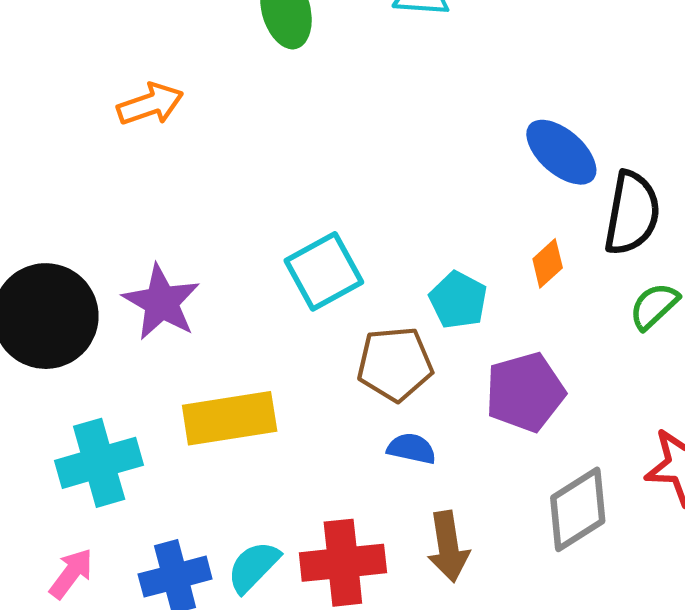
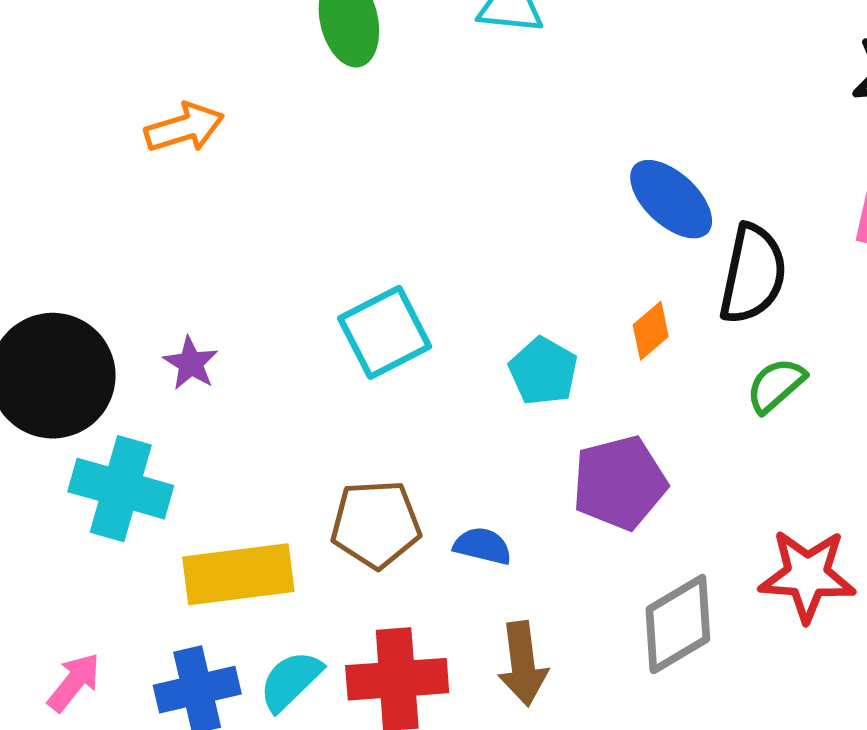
purple star: (161, 302) -> (191, 363), size x0.6
brown pentagon: (395, 364) -> (376, 524), moved
yellow rectangle: (230, 418) -> (238, 574), moved
cyan cross: (99, 463) -> (121, 489), moved, turned 30

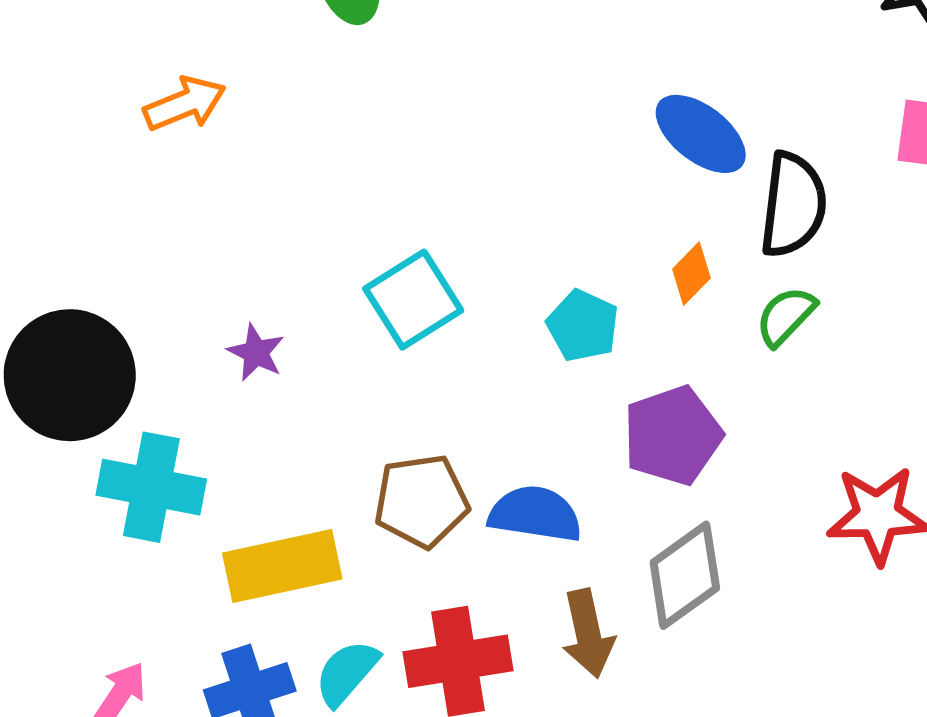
purple star: (191, 363) -> (256, 352), moved
green semicircle: (776, 385) -> (786, 316), moved
blue semicircle: (483, 546) -> (535, 514), size x1.5
gray diamond: (678, 624) -> (685, 575), moved

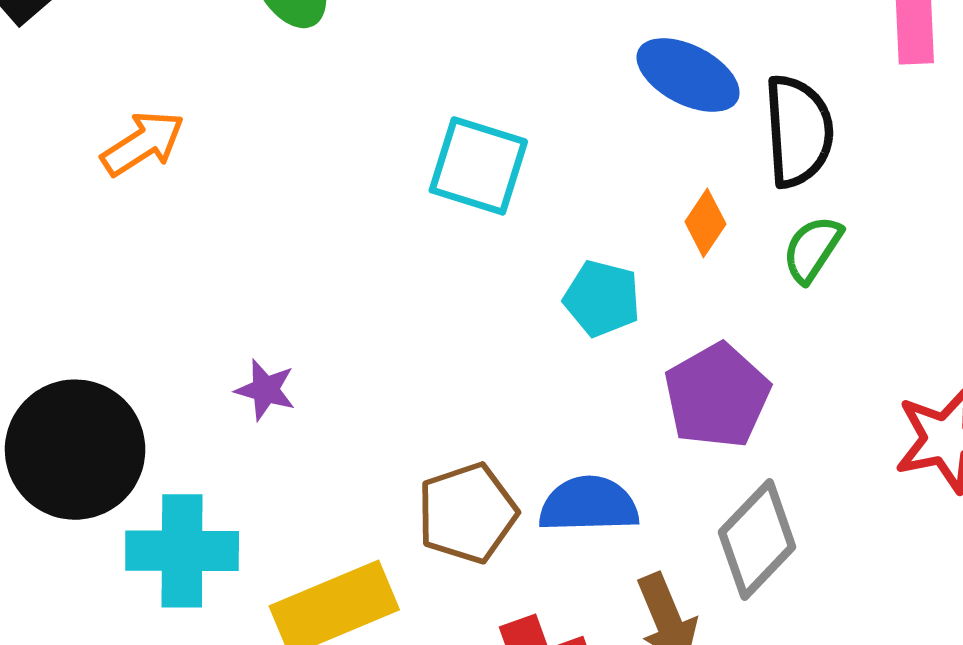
cyan square: (413, 300) -> (478, 166), moved, turned -30

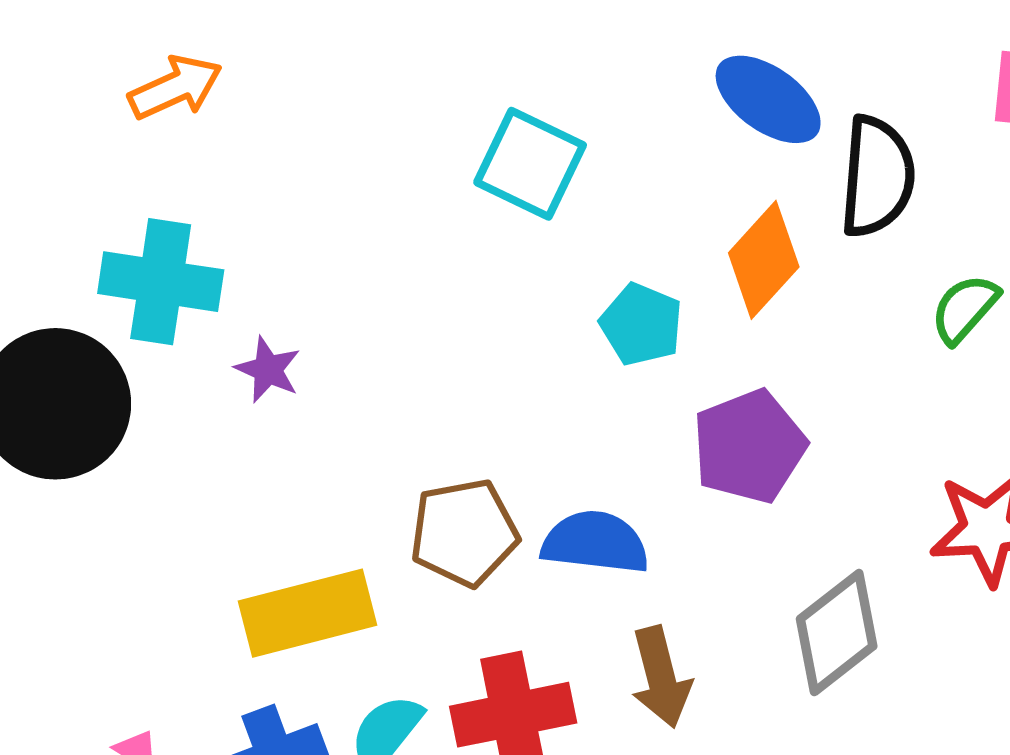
orange diamond: (705, 223) -> (764, 260), size x1.6
green semicircle: (812, 249) -> (965, 309), moved
gray diamond: (757, 539) -> (837, 633), moved
cyan cross: (182, 551) -> (161, 282), moved

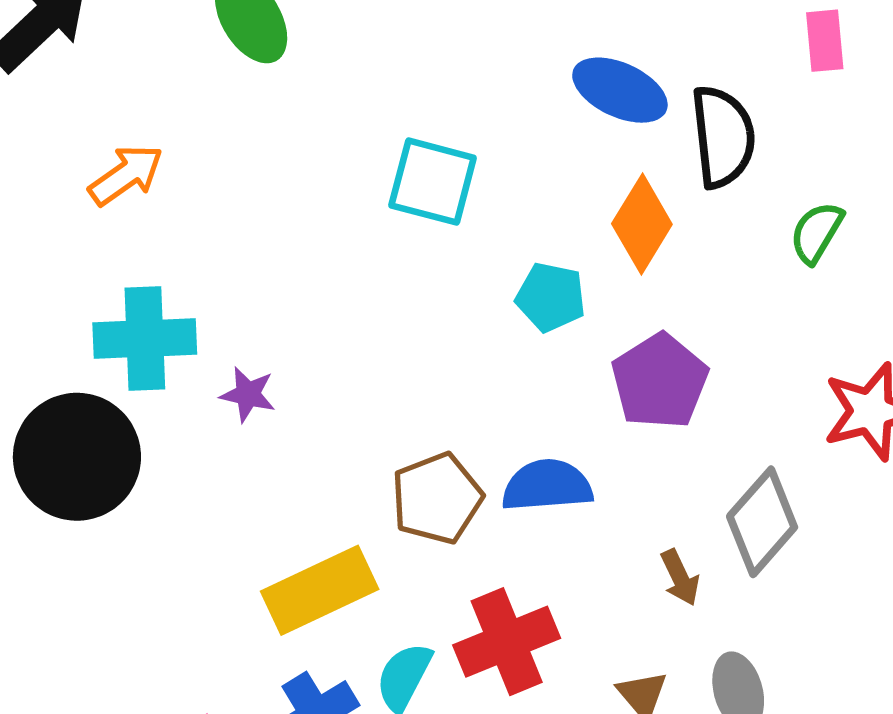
brown arrow: (661, 677) -> (680, 578), moved, size x0.7

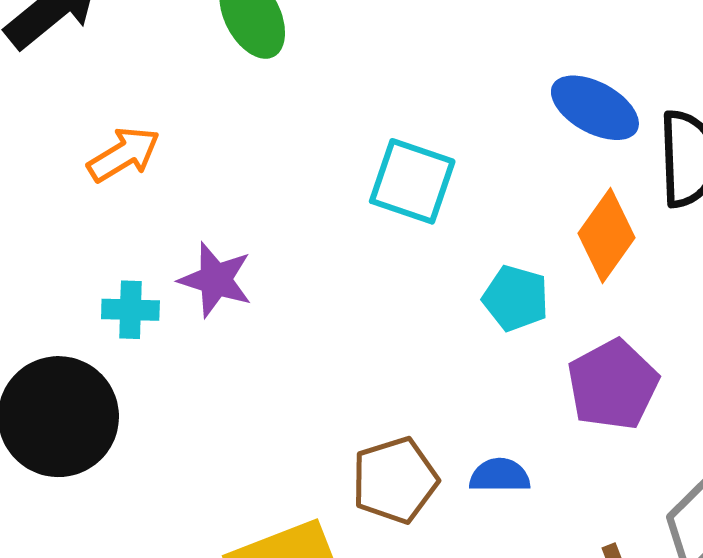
cyan cross: (145, 338) -> (130, 310), size x0.6
purple star: (248, 394) -> (216, 280), moved, size x1.4
blue semicircle: (547, 486) -> (500, 476), size x0.7

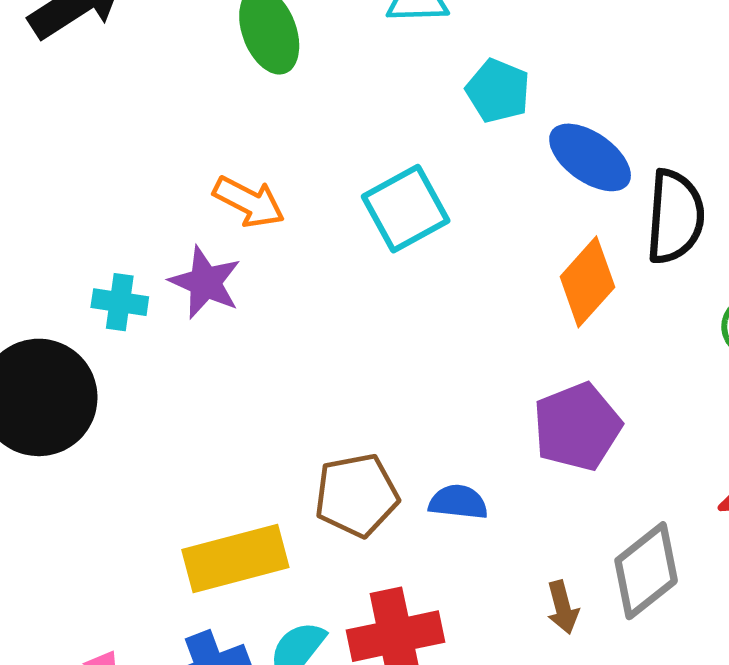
orange arrow: (124, 154) -> (249, 202), moved, turned 52
cyan square: (412, 181) -> (406, 209), turned 36
cyan pentagon: (516, 298) -> (498, 91), moved

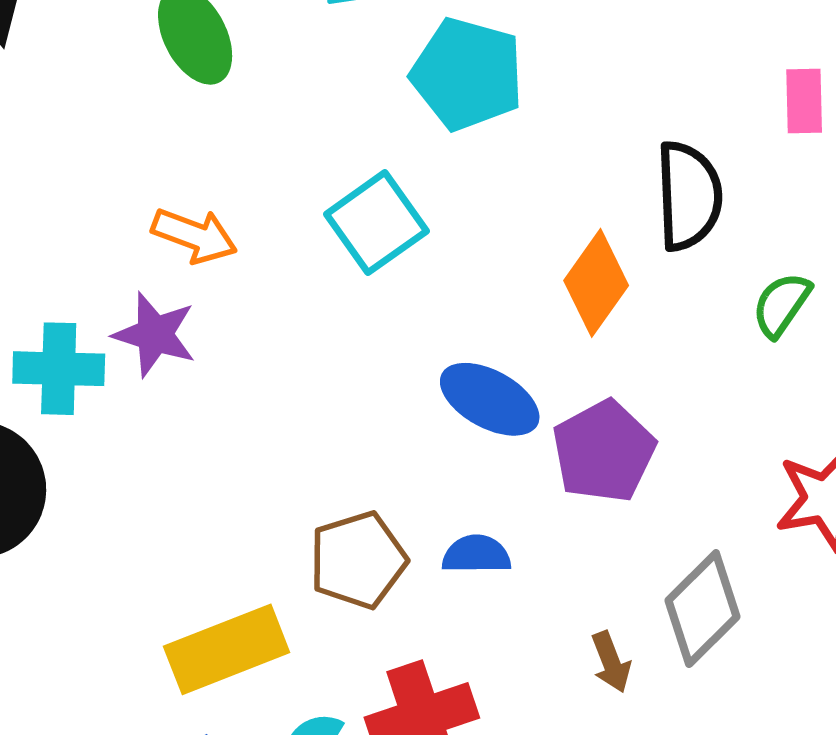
cyan pentagon: (498, 91) -> (467, 74), size x1.5
blue ellipse: (590, 157) -> (490, 399), moved
cyan cross: (120, 302) -> (59, 369), size x1.4

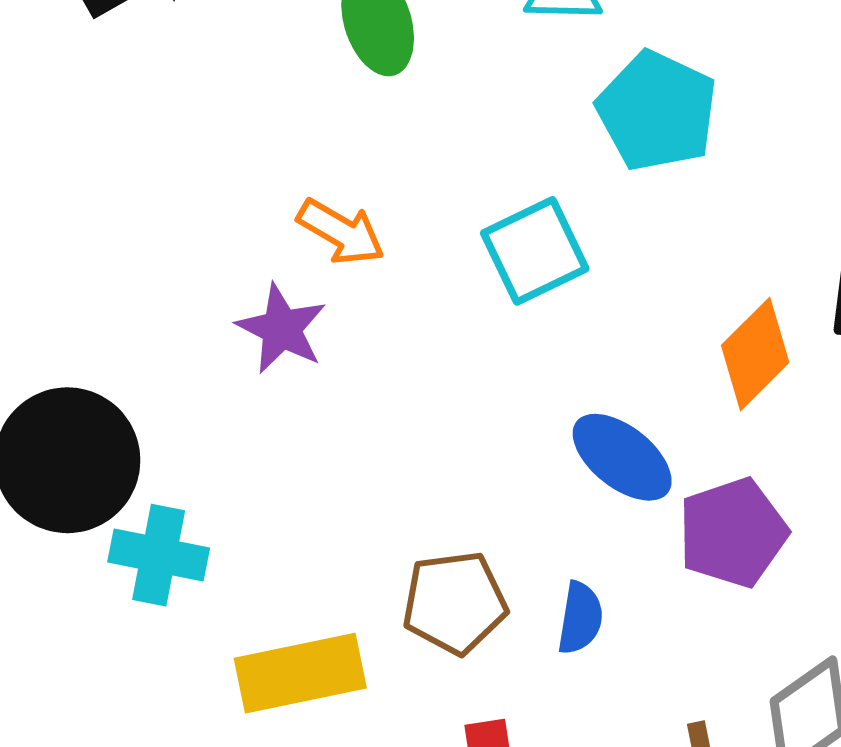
cyan cross: (59, 369) -> (159, 555), moved
blue semicircle: (476, 554) -> (580, 618), turned 90

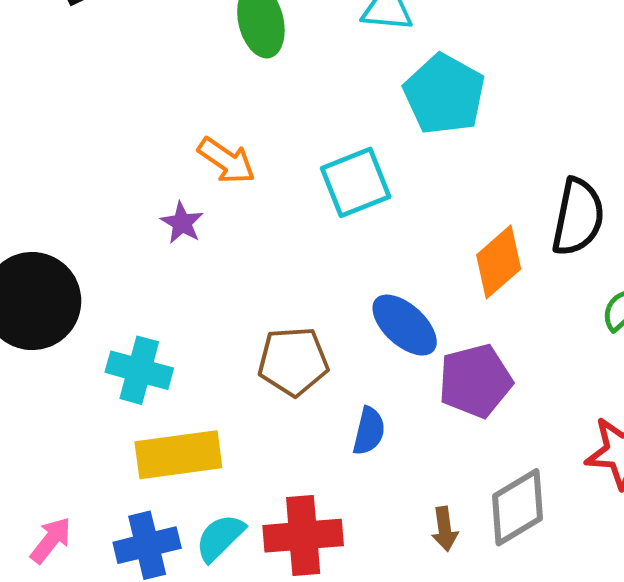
purple star: (281, 329) -> (182, 223), size x0.7
cyan cross: (159, 555) -> (139, 370), moved
brown pentagon: (455, 603) -> (293, 361), moved

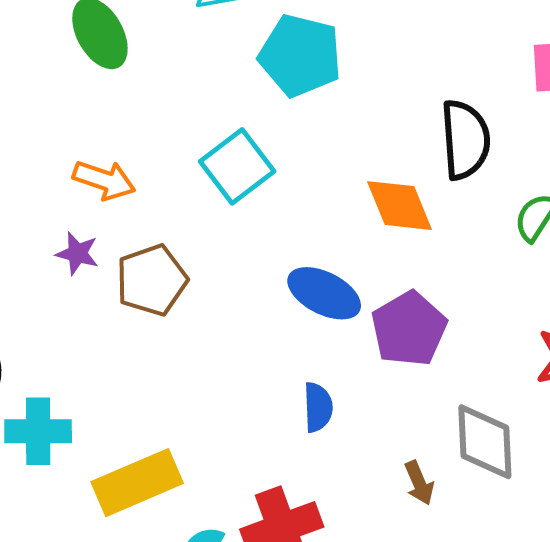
orange diamond: (499, 262) -> (400, 206), turned -56
brown pentagon: (293, 361) -> (152, 280), moved
cyan cross: (139, 370) -> (38, 431), moved
gray diamond: (517, 507) -> (485, 442), turned -46

